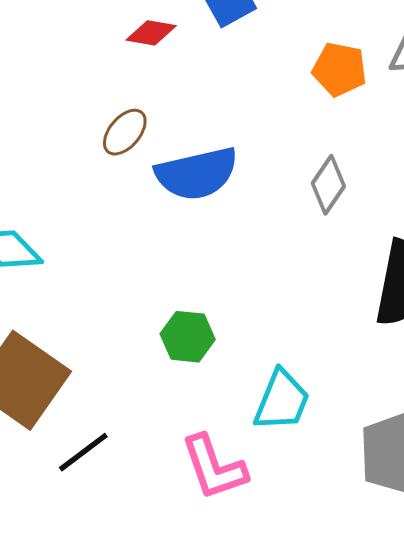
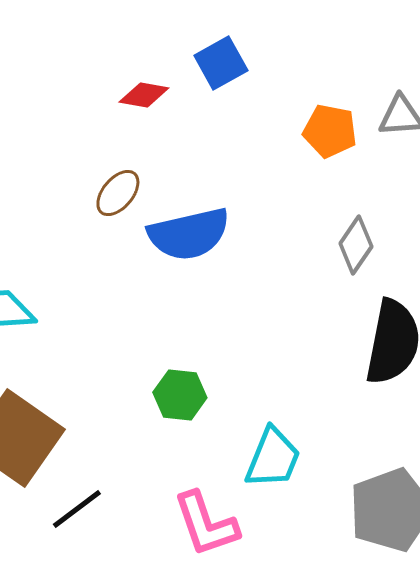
gray diamond: (328, 185) -> (356, 245), moved

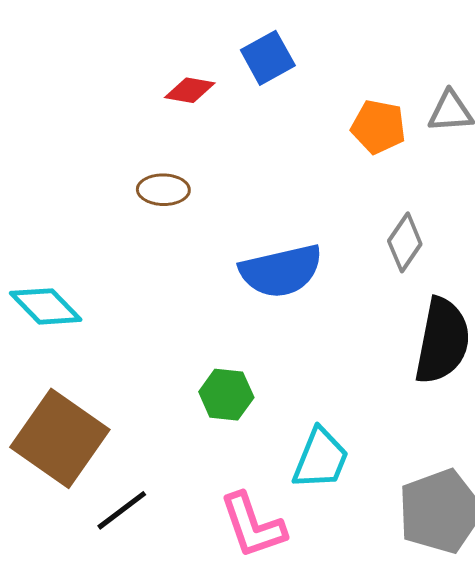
brown ellipse: (118, 193) -> (163, 190), turned 51
blue semicircle: (189, 234) -> (281, 271), moved

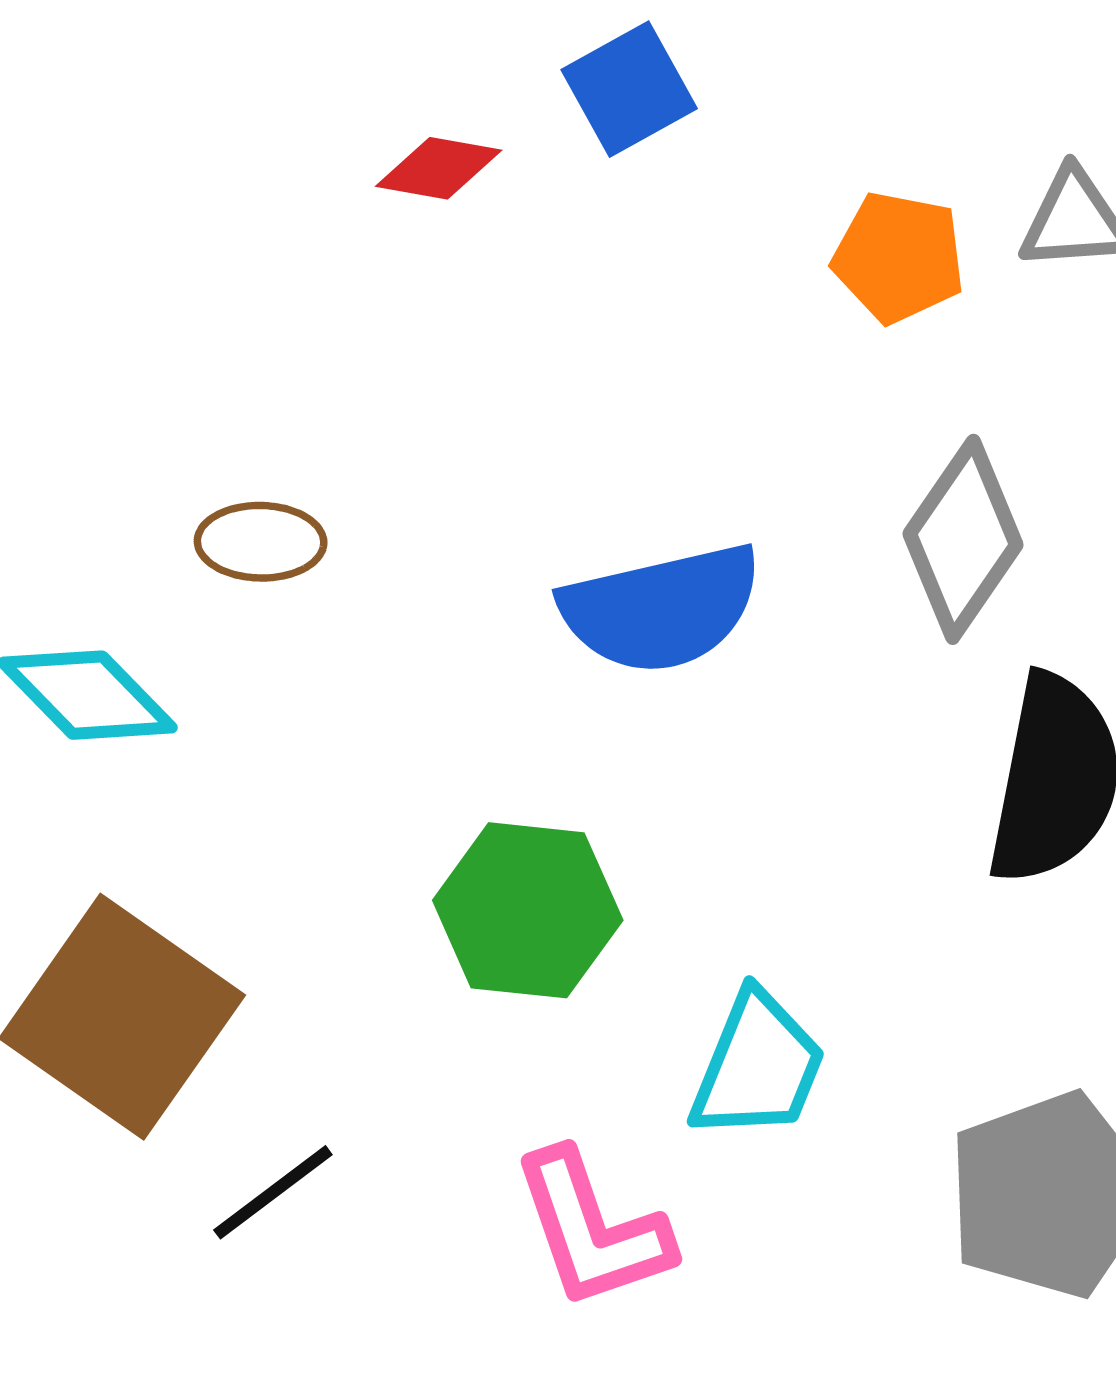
brown ellipse: (163, 190) -> (261, 542), moved
gray diamond: (405, 242) -> (963, 539), size x1.4
green hexagon: (226, 395) -> (528, 910), size x1.4

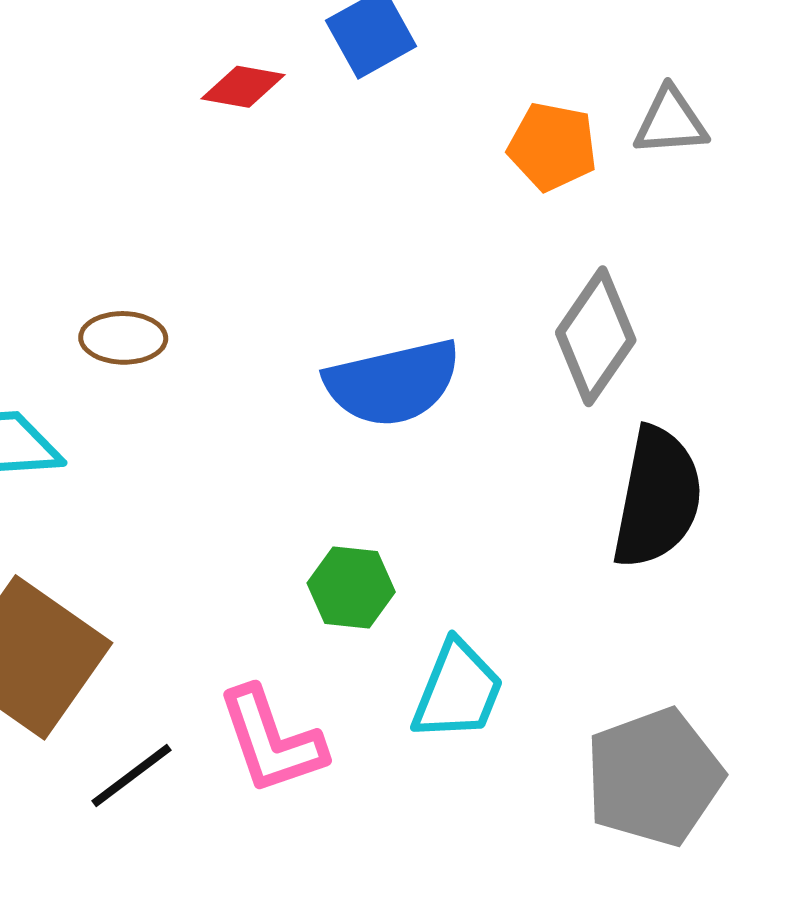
green hexagon: (528, 910) -> (351, 587), moved, size x0.7
pink L-shape: (592, 1229) -> (271, 741), moved

